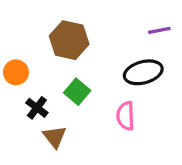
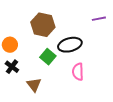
black ellipse: (143, 72) -> (70, 45), moved
black cross: (37, 108) -> (12, 67), moved

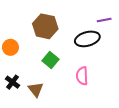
black ellipse: (70, 45) -> (87, 39), moved
black cross: (12, 67) -> (13, 82), moved

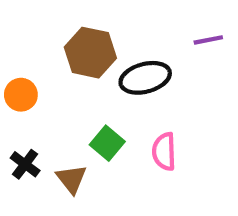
black ellipse: (87, 39) -> (145, 78), moved
green square: (50, 60) -> (107, 143), moved

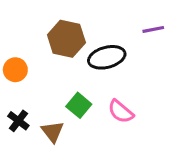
pink semicircle: (164, 152) -> (121, 112), turned -48

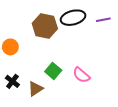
black ellipse: (107, 57) -> (73, 18), moved
brown triangle: (53, 132) -> (35, 89), turned 35

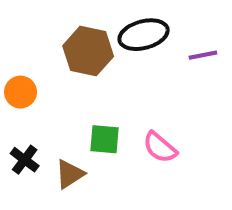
purple line: (103, 20) -> (203, 55), moved
green square: (53, 71) -> (105, 139), turned -35

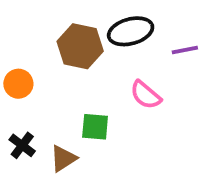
pink semicircle: (160, 147) -> (146, 95), moved

